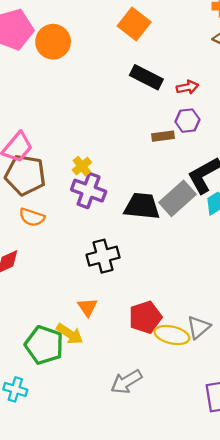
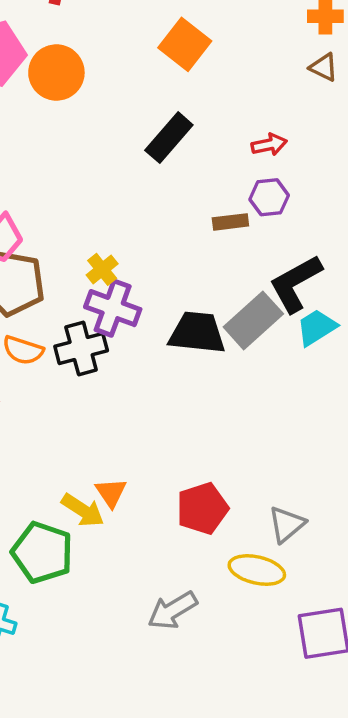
black rectangle: (146, 77) -> (169, 138), moved, turned -76
black cross: (103, 256) -> (81, 349), moved
yellow arrow: (70, 334) -> (83, 510), moved
yellow ellipse: (172, 335) -> (257, 570), moved

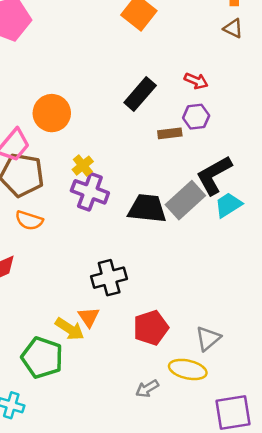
orange circle: (56, 73) -> (52, 113), moved
black rectangle: (169, 138) -> (140, 94), moved
red arrow: (269, 145) -> (196, 81), turned 35
black cross: (81, 349) -> (109, 278), moved
gray arrow: (172, 610) -> (147, 389), moved, size x0.7

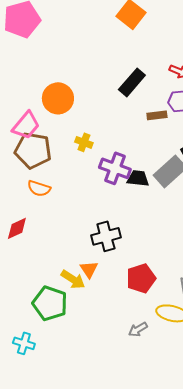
yellow cross: (83, 166) -> (84, 142), turned -30
purple cross: (90, 192) -> (115, 168), moved
black trapezoid: (147, 208) -> (138, 178), size x0.7

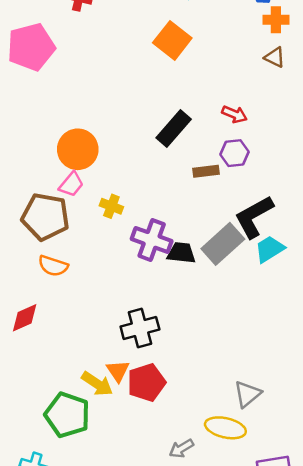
pink trapezoid: (26, 125) -> (71, 184), moved, size x0.7
red pentagon: (141, 278) -> (146, 382), moved

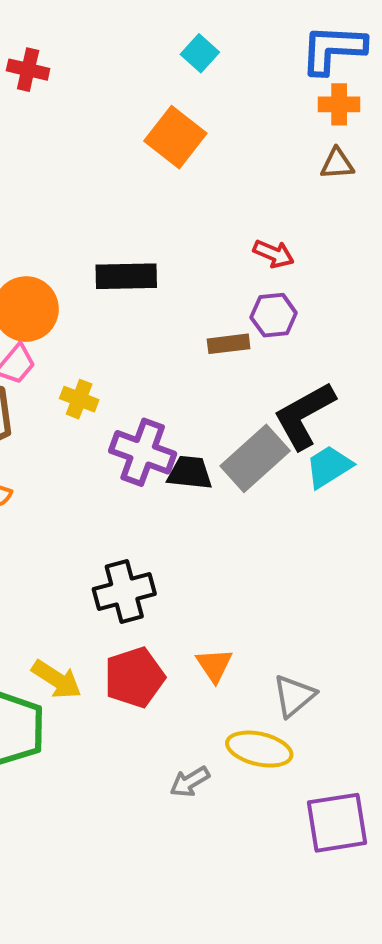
brown triangle: (275, 57) -> (337, 164), turned -30
black rectangle: (174, 129) -> (126, 276), moved, turned 48
orange triangle: (118, 371) -> (214, 665), moved

